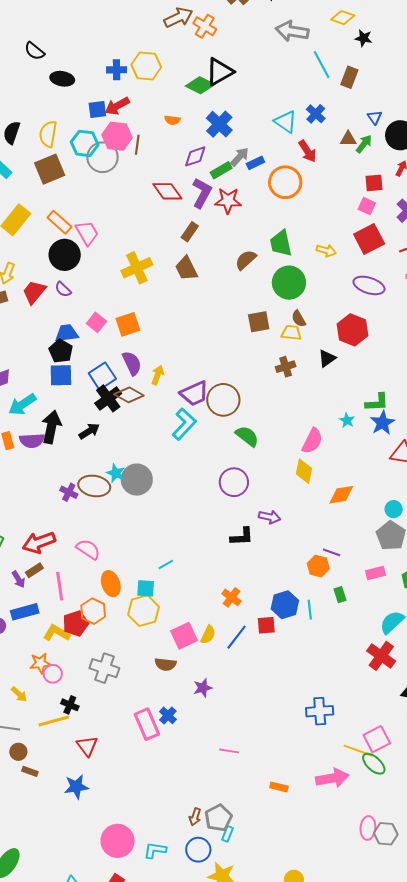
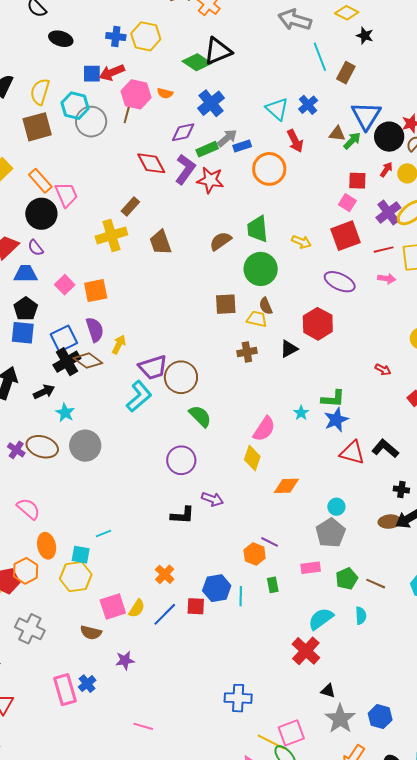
blue triangle: (375, 117) -> (366, 116), size x2.0
pink hexagon: (117, 136) -> (136, 94), moved
brown rectangle: (190, 232) -> (130, 206), moved
blue trapezoid: (67, 333) -> (26, 274), moved
cyan star: (116, 473) -> (65, 413), moved

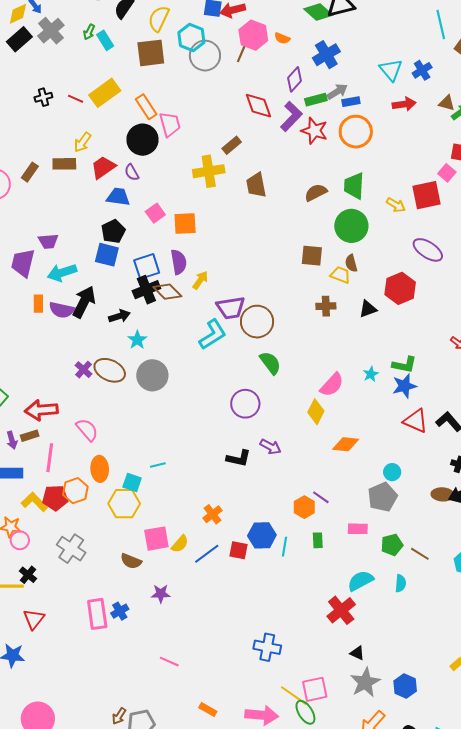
purple diamond: (183, 132) -> (294, 79), turned -45
red arrow: (295, 141) -> (404, 104), turned -80
orange circle: (269, 169) -> (356, 132), moved
red square: (345, 236) -> (427, 195), moved

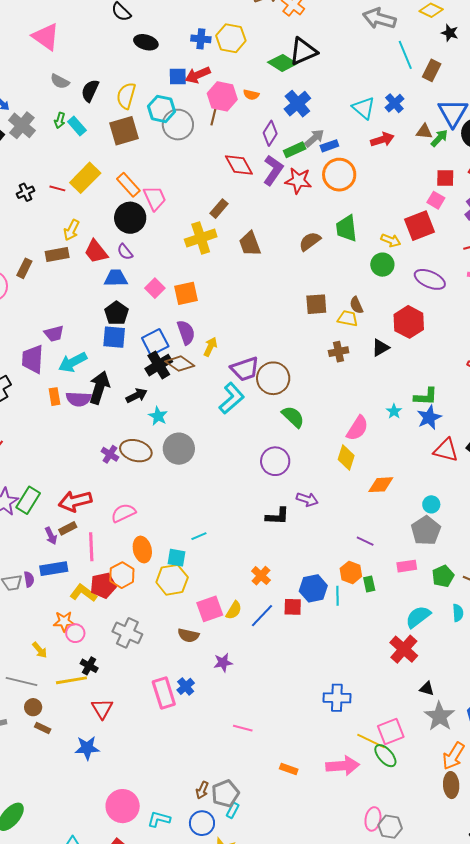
red trapezoid: (103, 167) -> (96, 252), turned -84
green circle: (351, 226) -> (382, 265), moved, size x0.7
pink semicircle: (87, 430) -> (123, 513), turned -65
orange hexagon: (304, 507) -> (351, 572), moved

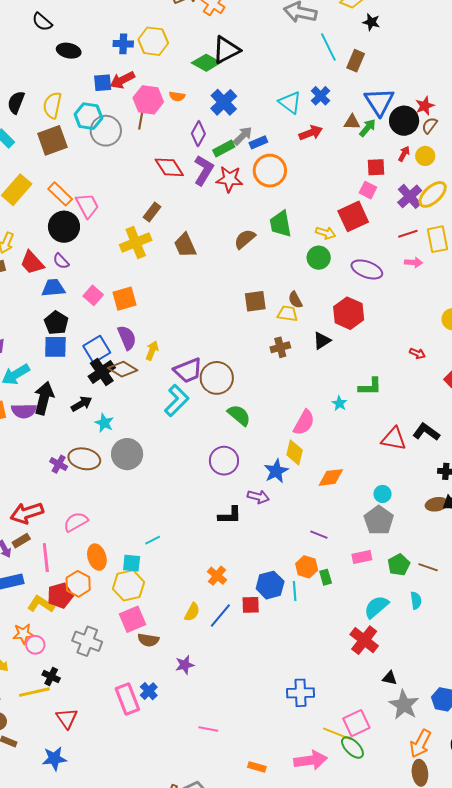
blue star: (429, 417) -> (276, 471), moved
pink square: (210, 609) -> (132, 619), moved

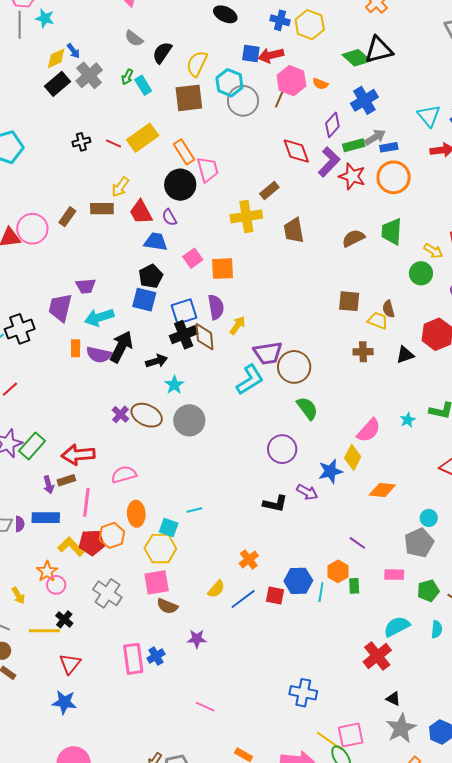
brown diamond: (123, 369) -> (205, 337), turned 40
orange star: (23, 634) -> (47, 571), turned 30
blue star: (54, 759) -> (64, 702), moved

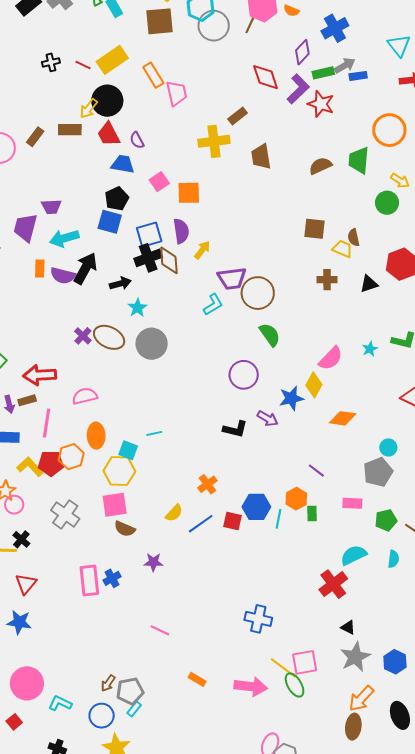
orange circle: (394, 177) -> (389, 130), moved
black circle: (180, 185) -> (107, 101), moved
cyan L-shape: (250, 380) -> (213, 305), size x0.7

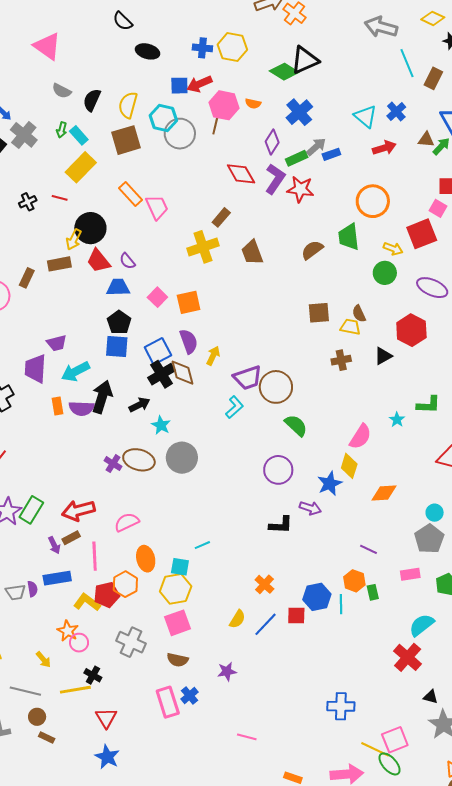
yellow rectangle: (112, 60) -> (81, 167), moved
brown semicircle: (125, 529) -> (178, 660), moved
blue star: (19, 622) -> (107, 757), turned 30

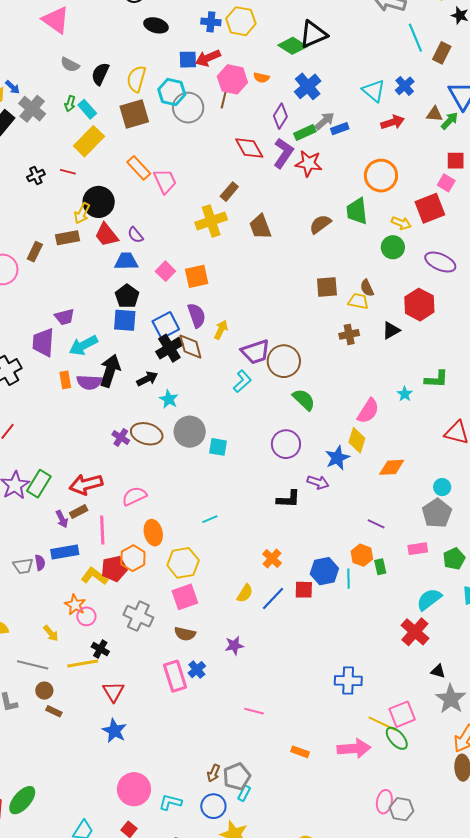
cyan square: (180, 567) -> (218, 447), moved

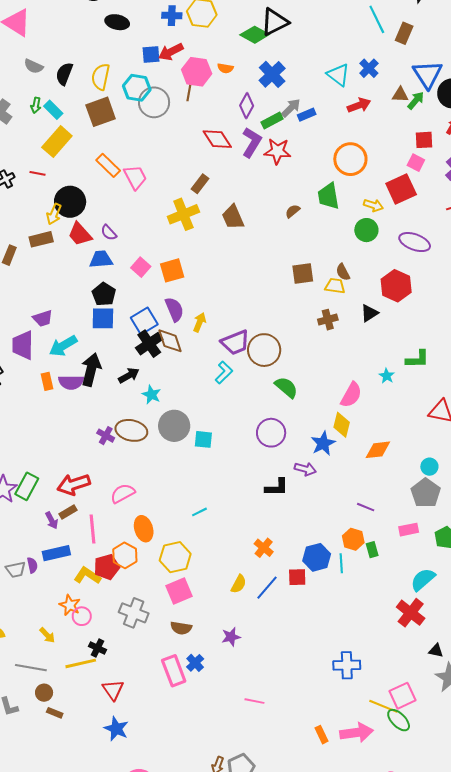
brown semicircle: (320, 224) -> (293, 211), size x0.7
orange rectangle: (300, 752) -> (321, 735), moved, turned 48

